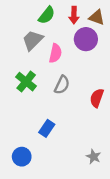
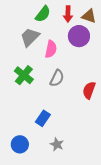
gray star: (94, 157) -> (57, 144), moved

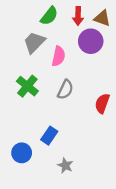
blue circle: (20, 144) -> (22, 153), moved

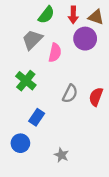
gray semicircle: (65, 90) -> (70, 94), moved
blue rectangle: (49, 136) -> (37, 117), moved

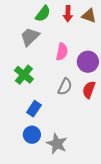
purple circle: (85, 39) -> (88, 62), moved
pink semicircle: (55, 53) -> (62, 52), moved
blue circle: (20, 143) -> (32, 135), moved
gray star: (61, 155) -> (57, 144), size x1.5

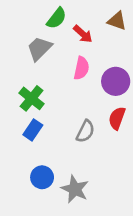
red arrow: (68, 14) -> (83, 34), moved, turned -49
gray semicircle: (65, 87) -> (85, 131), moved
blue rectangle: (34, 109) -> (33, 130), moved

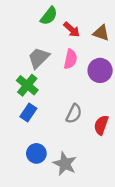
brown triangle: (117, 21) -> (101, 33), moved
gray trapezoid: (39, 48) -> (39, 58), moved
red semicircle: (117, 118) -> (101, 125), moved

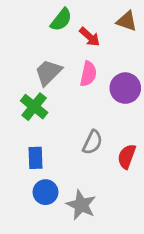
brown triangle: (101, 33) -> (127, 21), moved
blue rectangle: (28, 113) -> (36, 158), moved, turned -36

